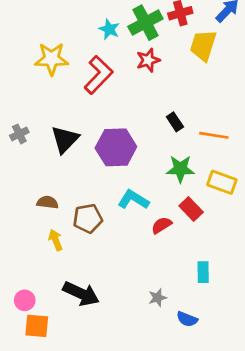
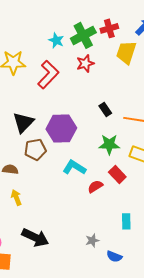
brown pentagon: (88, 218) -> (35, 149), moved

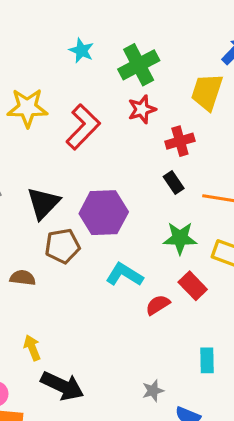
red cross: (109, 28) -> (180, 141), moved
cyan star: (56, 40) -> (81, 51), moved
yellow arrow: (16, 197) -> (32, 348), moved

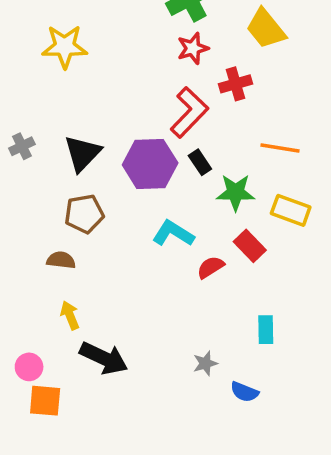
yellow trapezoid: (207, 92) -> (266, 29), turned -57
red L-shape: (83, 127) -> (189, 112), moved
black rectangle: (174, 182) -> (200, 162), moved
brown pentagon: (62, 246) -> (84, 214), moved
brown semicircle: (23, 278) -> (61, 260), moved

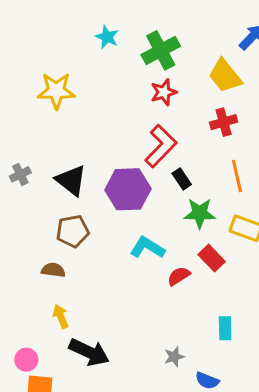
red cross: (236, 84) -> (224, 122), moved
orange line: (280, 148) -> (237, 176), turned 68
black triangle: (82, 153) -> (71, 180), turned -36
black rectangle: (200, 162) -> (182, 179), moved

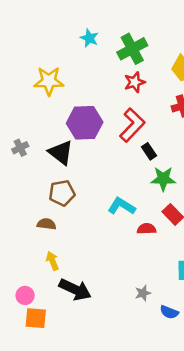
purple hexagon: (128, 189) -> (85, 123), moved
red semicircle: (179, 276) -> (147, 229), turned 30

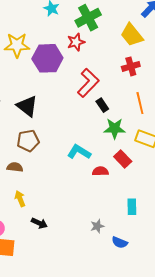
red star: (135, 82) -> (76, 42), moved
purple hexagon: (85, 123) -> (47, 58), moved
black arrow: (75, 290) -> (39, 223), size x0.6

